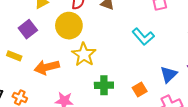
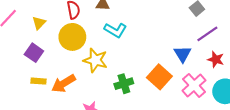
cyan L-shape: (143, 37) -> (115, 30), moved
yellow rectangle: (14, 56) -> (38, 81), moved
orange square: (140, 89) -> (159, 77), size x1.6

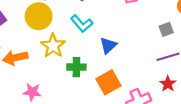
blue triangle: (183, 54) -> (108, 45), moved
green cross: (124, 84) -> (76, 67), moved

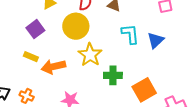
cyan L-shape: (82, 24) -> (130, 34), moved, turned -145
blue triangle: (108, 45) -> (156, 40), moved

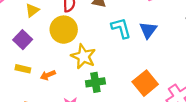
orange arrow: (53, 67) -> (48, 75), size x0.6
green cross: (113, 75) -> (95, 82), moved

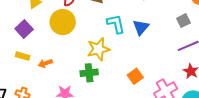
yellow star: (83, 56) -> (98, 49), moved, turned 30
orange square: (145, 83) -> (135, 76), size x0.7

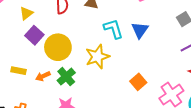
yellow circle: (63, 22) -> (58, 47), moved
purple square: (24, 29) -> (34, 35), moved
green cross: (89, 73) -> (66, 77), moved, turned -30

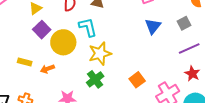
cyan L-shape: (113, 29) -> (88, 27), moved
blue triangle: (140, 30) -> (153, 26), moved
green cross: (66, 77) -> (95, 79), moved

